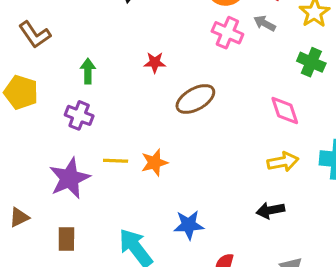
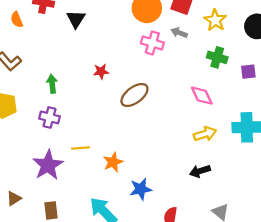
orange star: (154, 163) -> (113, 162), moved

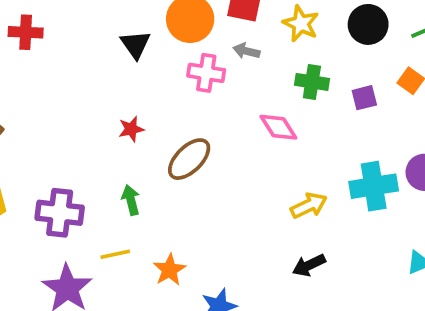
black triangle: (76, 19) -> (135, 44), moved
green arrow: (52, 84) -> (131, 200), moved
pink diamond: (202, 96) -> (278, 127), moved
purple cross: (49, 117) -> (60, 213), size x1.4

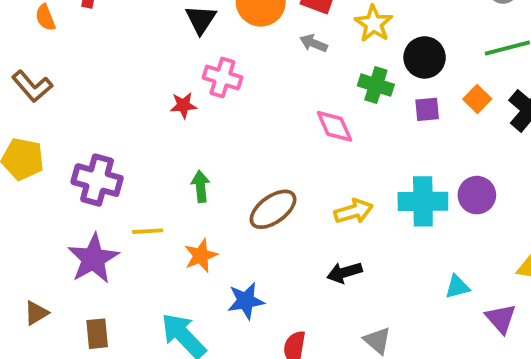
black circle: (368, 24) -> (425, 57), moved
pink cross: (206, 73) -> (222, 77), moved
brown ellipse: (189, 159) -> (273, 209), moved
green arrow: (131, 200) -> (201, 186), moved

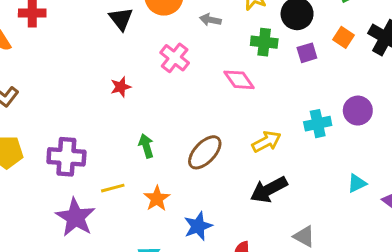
pink cross: (222, 77) -> (175, 58), moved, turned 32
cyan cross: (423, 201) -> (318, 124), size x0.7
black arrow: (344, 272) -> (269, 190), size x1.4

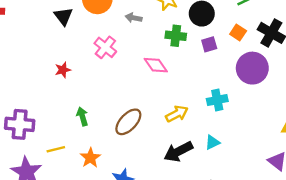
purple circle: (358, 111) -> (252, 68), moved, size x1.4
cyan triangle: (357, 183) -> (212, 142), moved

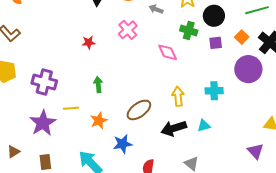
yellow arrow: (177, 114) -> (178, 96), turned -78
brown ellipse: (128, 122) -> (139, 110), moved

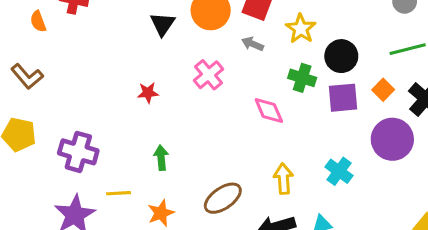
purple square: (216, 43) -> (343, 98), size x1.5
cyan cross: (214, 91) -> (339, 171), turned 36

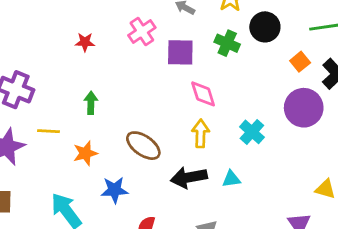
purple square: (343, 98) -> (180, 52), moved
pink diamond: (269, 111) -> (203, 94), moved
brown ellipse: (223, 198) -> (143, 146), turned 64

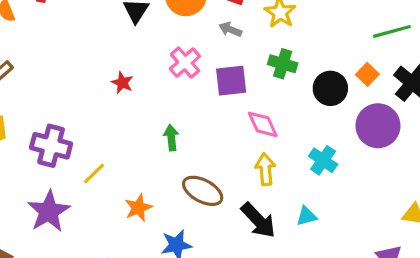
black circle: (265, 27) -> (330, 88), moved
red star: (85, 42) -> (122, 83), turned 30
green arrow: (91, 103) -> (171, 138), moved
yellow line: (49, 131) -> (94, 174), moved, turned -40
black arrow: (189, 177) -> (258, 220), turned -116

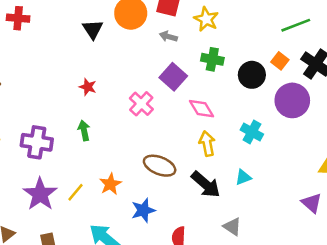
pink cross: (185, 63) -> (141, 104), moved
purple square: (231, 81) -> (173, 77), turned -36
green arrow: (171, 138) -> (84, 130), moved
yellow line: (94, 174) -> (76, 192), moved

